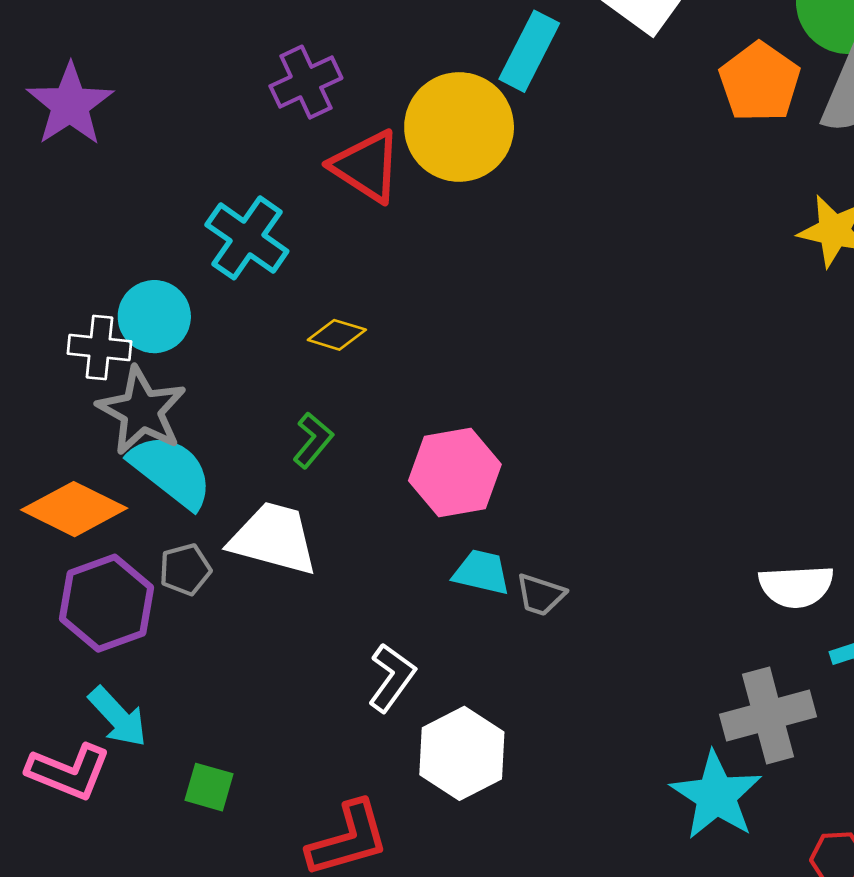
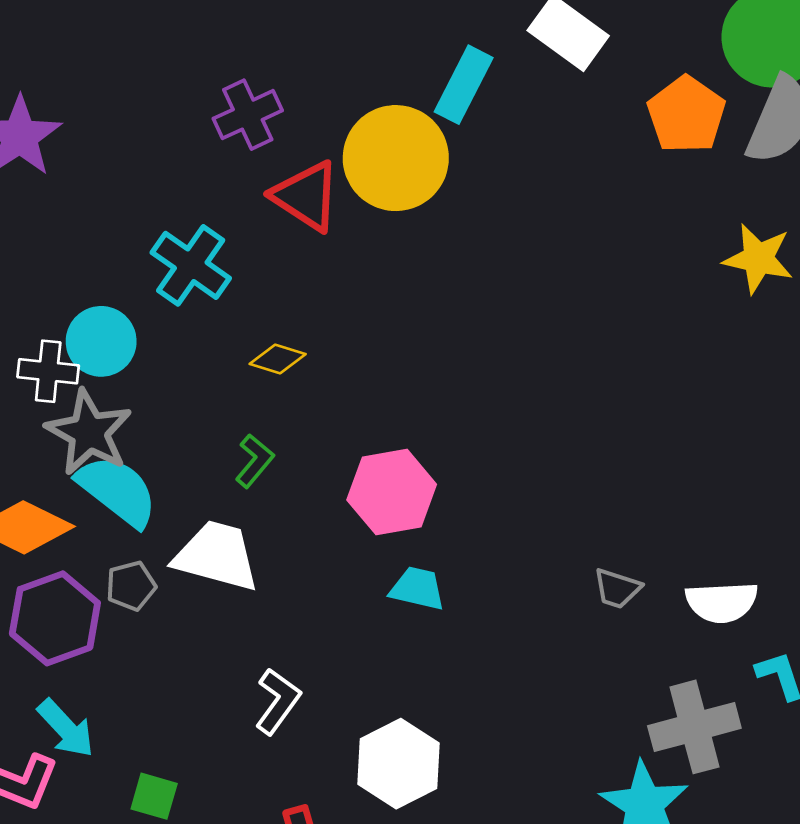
gray trapezoid: (541, 595) -> (617, 588), moved
white L-shape: (392, 678) -> (278, 701), moved

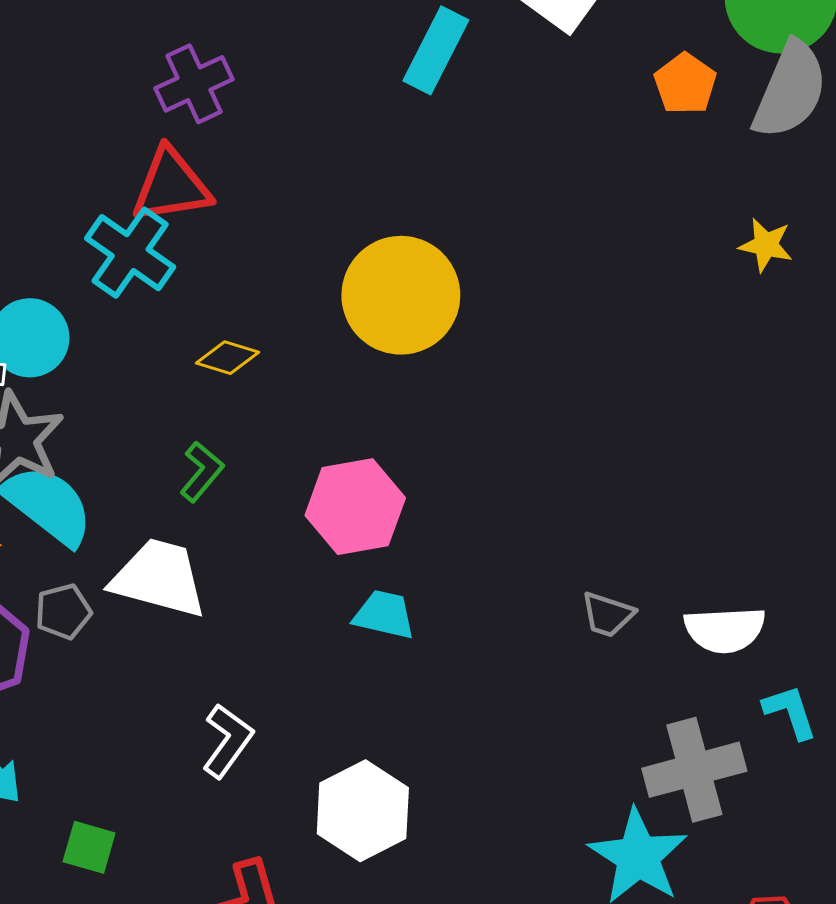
orange pentagon: (686, 115) -> (685, 84), size x0.7
yellow circle: (396, 158) -> (401, 295), moved
red triangle: (306, 196) -> (171, 186), moved, turned -42
yellow star: (758, 259) -> (766, 245), size x0.7

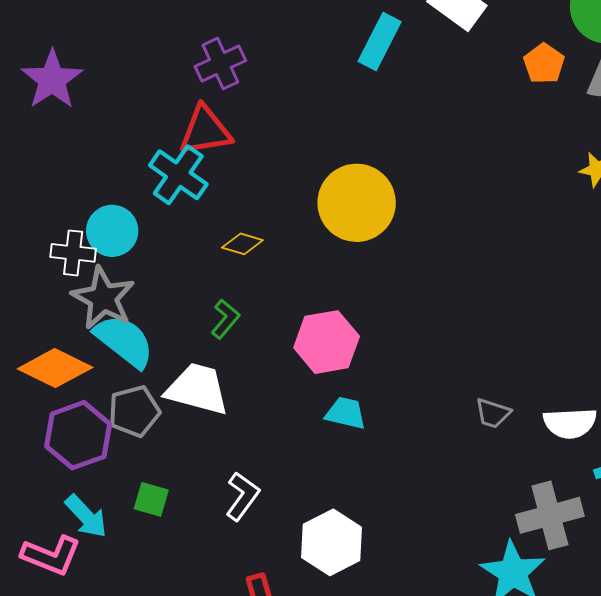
gray pentagon: (63, 612) -> (134, 411), size x1.4
green square: (89, 847) -> (151, 499), moved

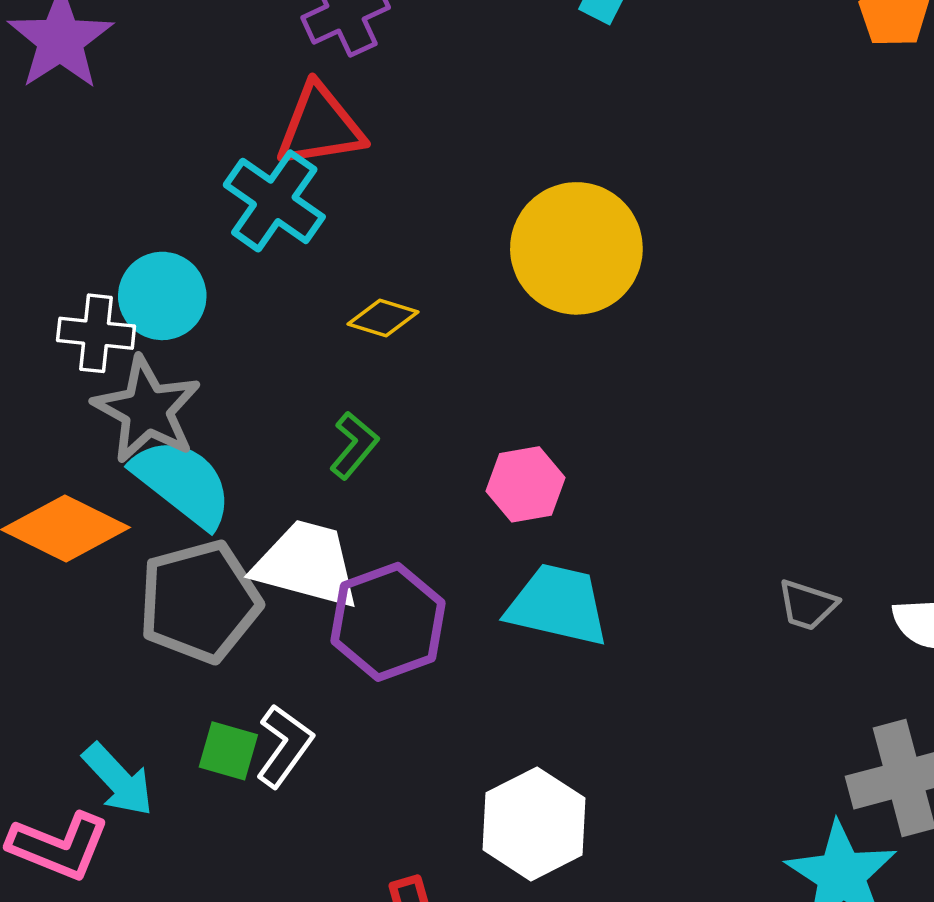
pink hexagon: (327, 342) -> (526, 484), size x0.7
gray pentagon: (134, 411) -> (200, 602), size x1.4
cyan trapezoid: (346, 413) -> (558, 605), size x1.5
purple hexagon: (78, 435) -> (388, 622), moved
white L-shape: (242, 496) -> (284, 746), moved

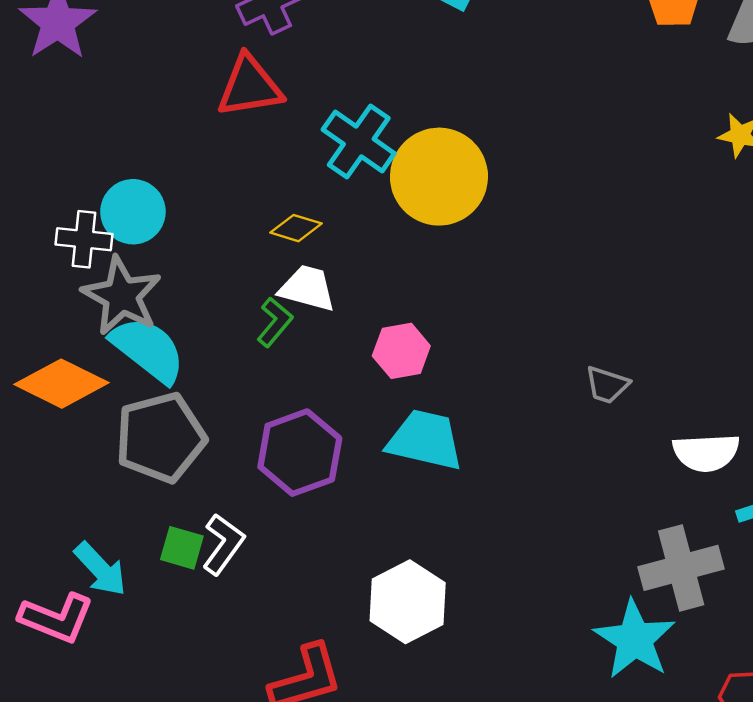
cyan cross: (274, 201) -> (359, 142), moved
white trapezoid: (307, 564) -> (307, 288), moved, size x0.7
gray trapezoid: (807, 605) -> (607, 385), moved

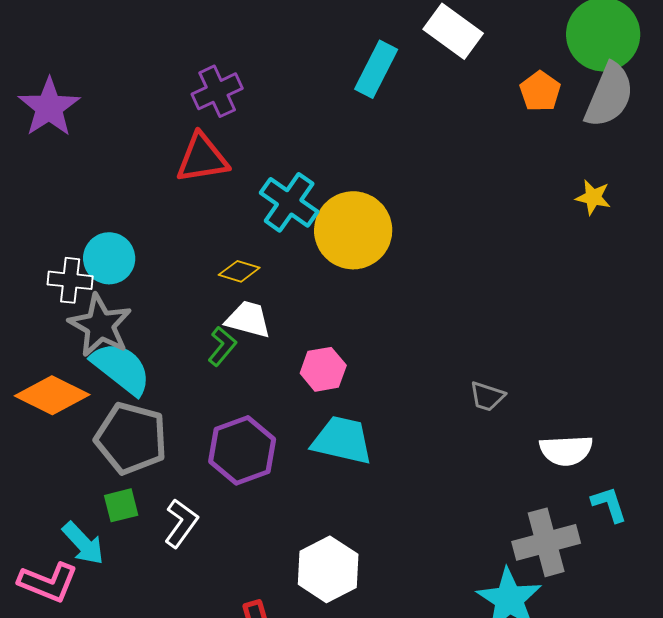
gray pentagon: (161, 437) -> (131, 438), turned 30
green square: (182, 548) -> (121, 505), moved, turned -30

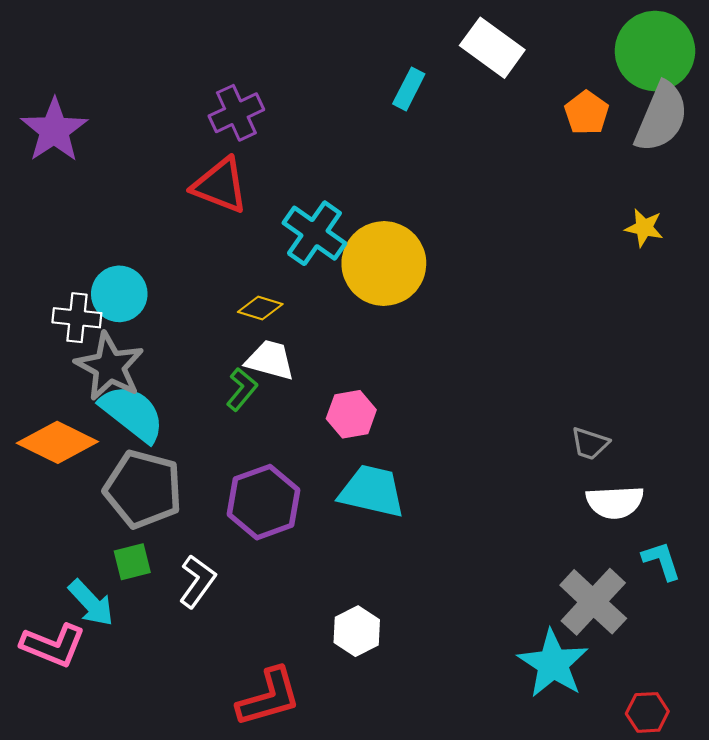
cyan rectangle: (376, 69) -> (409, 89), size x0.7
red triangle: (202, 158) -> (220, 185), turned 30
gray trapezoid: (487, 396) -> (590, 444), moved
gray cross: (546, 542) -> (593, 602), turned -32
white hexagon: (328, 569) -> (357, 631), size x0.7

